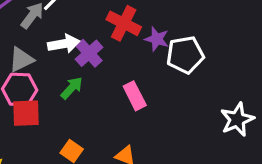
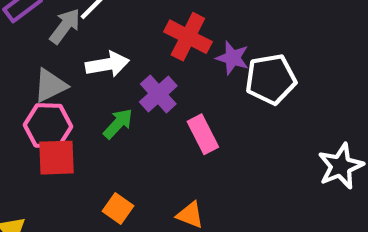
purple cross: (89, 53) -> (158, 94), moved

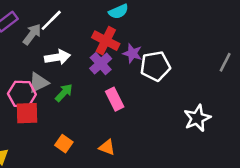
gray triangle: (50, 85) -> (38, 83), moved
purple cross: (158, 94) -> (101, 64), moved

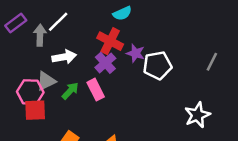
gray arrow: (32, 34) -> (40, 35), turned -35
gray line: (225, 62) -> (212, 62), moved
pink rectangle: (115, 99) -> (96, 90), moved

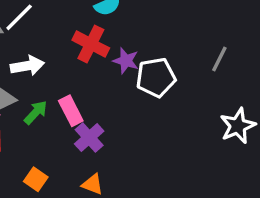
gray line: (212, 62) -> (219, 59), moved
purple cross: (105, 63) -> (89, 138), moved
white star: (197, 115) -> (238, 126), moved

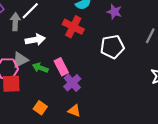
purple star: (126, 61) -> (114, 12), moved
green arrow: (36, 112) -> (40, 68), turned -112

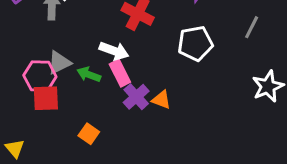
white arrow: (35, 40) -> (114, 51), moved, turned 30
orange triangle: (74, 111) -> (161, 100), moved

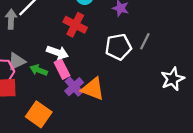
gray line: (252, 27) -> (145, 41), moved
orange triangle: (161, 100) -> (93, 89), size x1.6
orange square: (89, 134) -> (39, 114), size x1.6

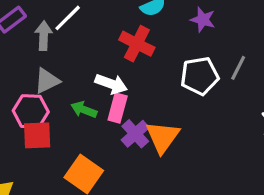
gray triangle: (17, 61) -> (47, 81), moved
pink rectangle: (62, 69) -> (118, 108), turned 42
orange triangle: (93, 89) -> (163, 137), turned 45

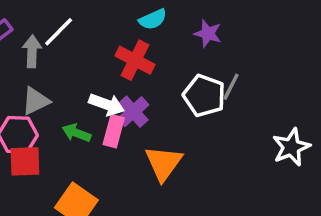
gray line: (238, 68) -> (231, 87), moved
white pentagon: (200, 76) -> (204, 96), turned 30
purple cross: (135, 134) -> (133, 112), moved

